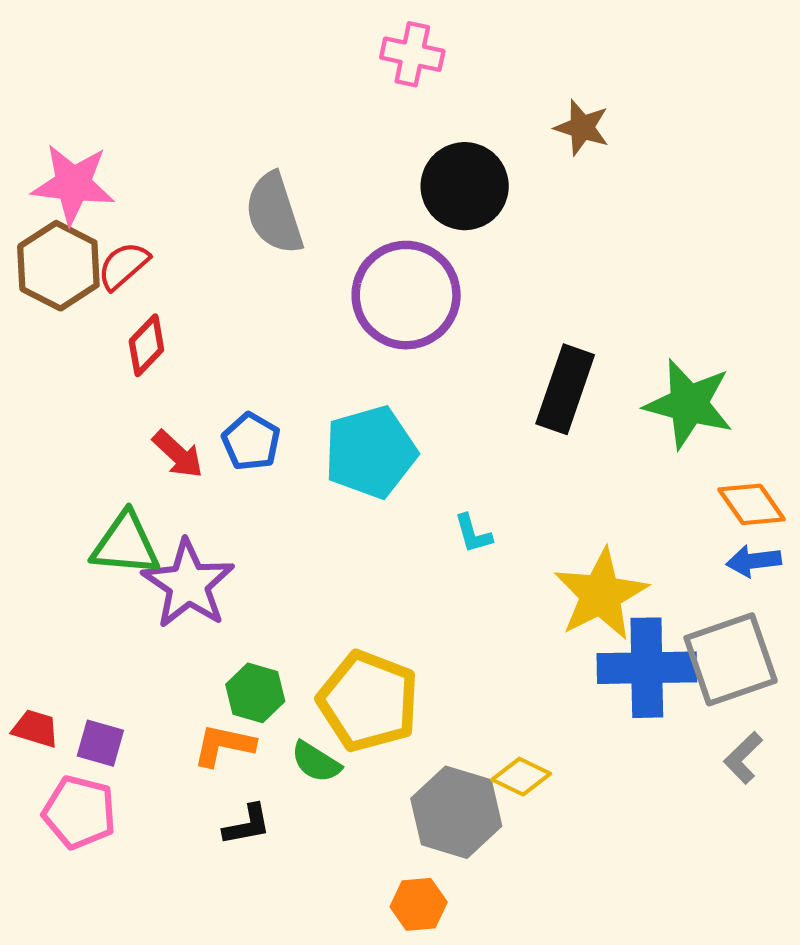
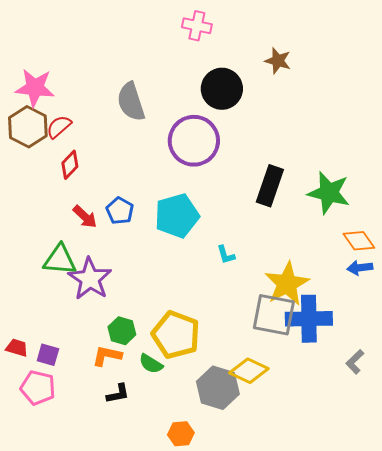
gray square: (731, 659) -> (274, 315), moved, turned 30
yellow diamond: (521, 777) -> (249, 371), size x1.4
orange hexagon: (419, 904) -> (181, 434), moved

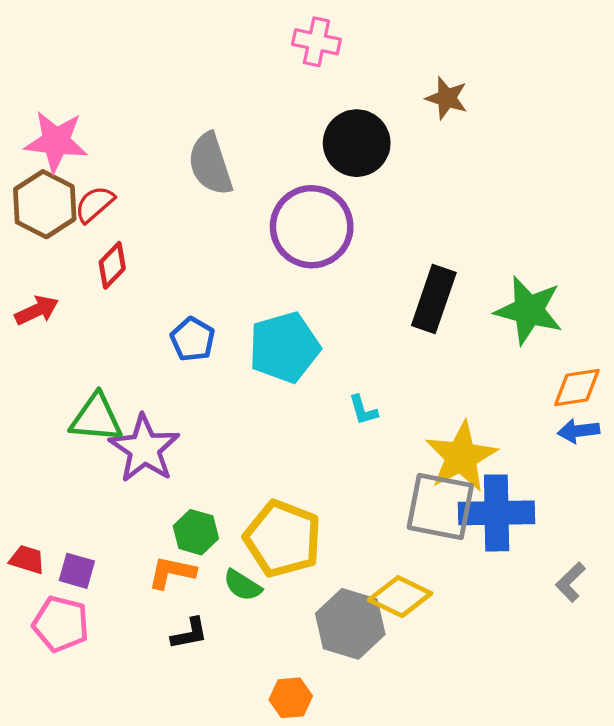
red arrow: (85, 217) -> (37, 310), moved, turned -68
orange diamond: (359, 241) -> (577, 388), turned -64

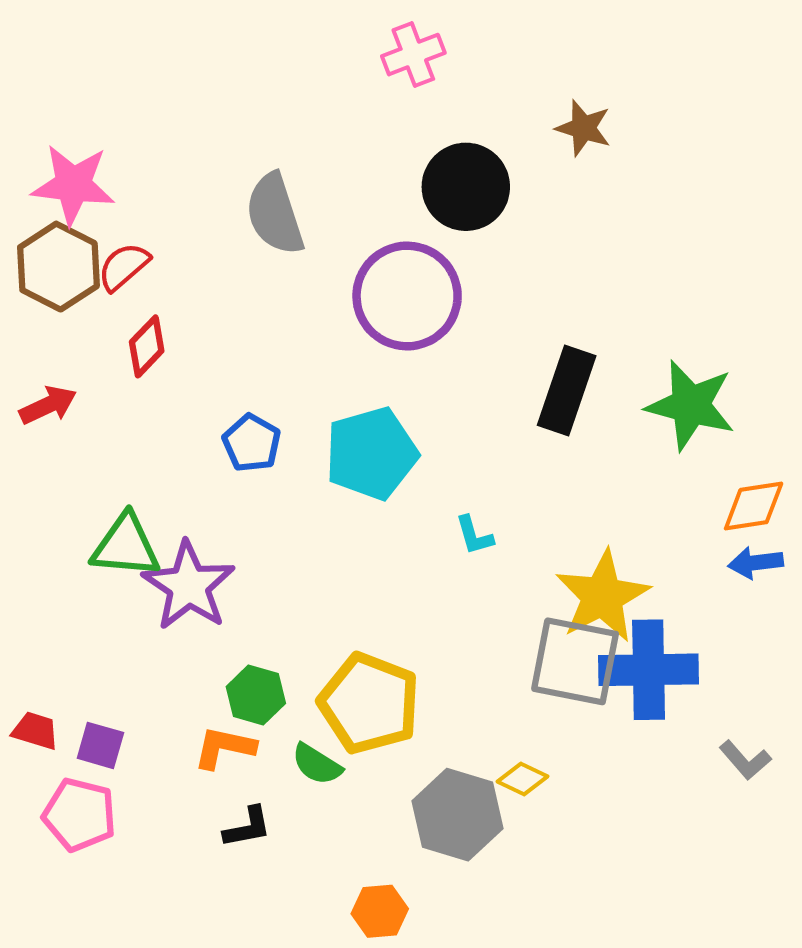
pink cross: (316, 42) -> (413, 55), turned -33
gray L-shape: (571, 582) -> (745, 760), turned -87
yellow diamond: (400, 597) -> (523, 779), size x0.6

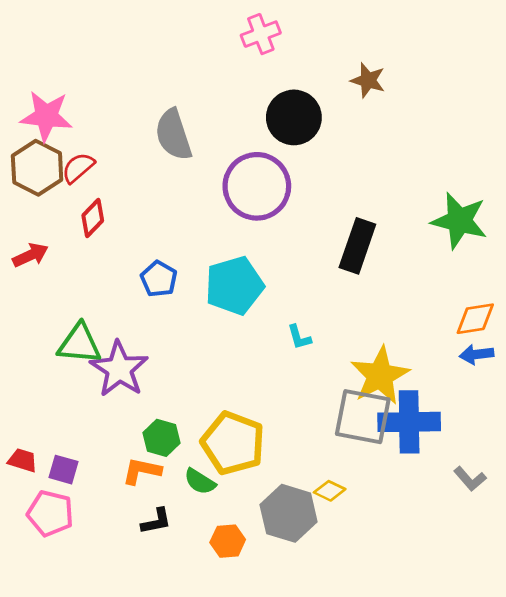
green star: (691, 405) -> (459, 221), moved
orange hexagon: (380, 911) -> (228, 541), moved

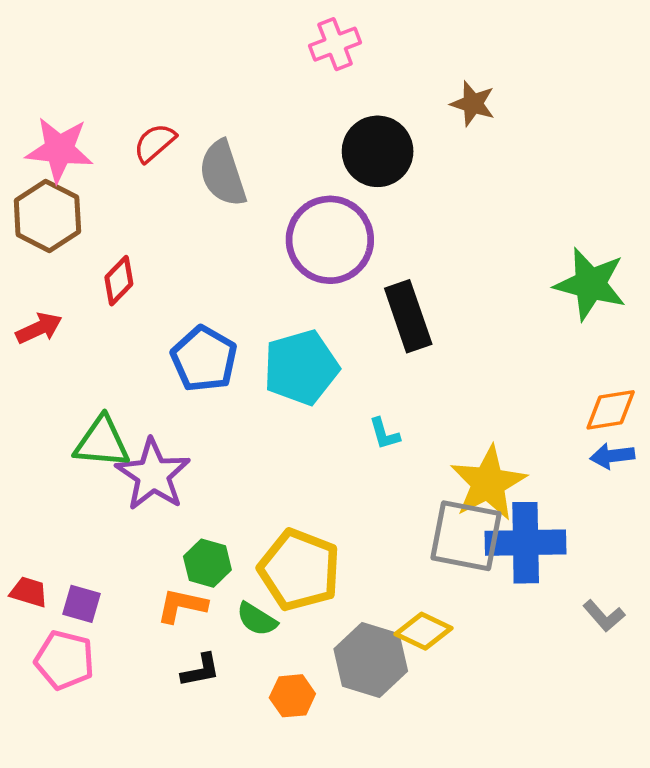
red semicircle: (78, 168) -> (155, 143), moved
black rectangle: (357, 246) -> (408, 316), moved, turned -38
blue pentagon: (159, 279) -> (204, 359), size x1.4
yellow diamond: (330, 491) -> (423, 631), size x1.4

